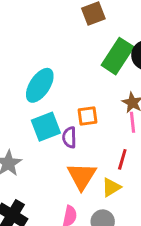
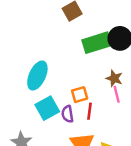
green rectangle: (118, 56) -> (97, 43), turned 48
red line: (122, 159) -> (90, 111), moved

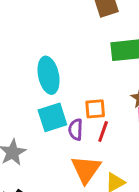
cyan ellipse: (37, 76) -> (49, 75), turned -48

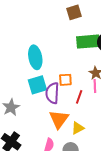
purple semicircle: (76, 130) -> (52, 93), size x1.5
red line: (103, 131) -> (79, 97), moved

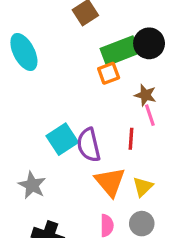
cyan ellipse: (35, 57) -> (24, 52), moved
orange square: (65, 80) -> (109, 73), moved

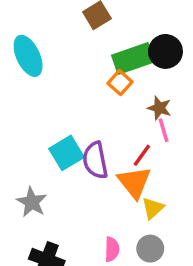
orange square: (109, 73) -> (120, 83), turned -30
red line: (131, 139) -> (142, 155), turned 30
orange triangle: (110, 182) -> (134, 182), moved

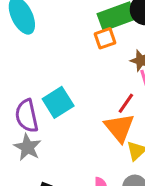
orange square: (120, 83) -> (105, 38), turned 30
purple semicircle: (95, 160) -> (27, 116), moved

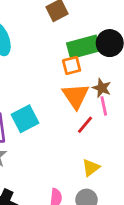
orange triangle: (119, 128) -> (76, 96), moved

